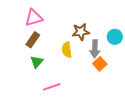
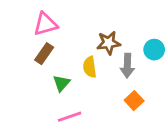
green triangle: (37, 62) -> (62, 83), moved
orange square: (100, 64) -> (134, 101), moved

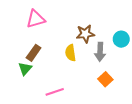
brown rectangle: (44, 54) -> (34, 53), moved
green triangle: (62, 83) -> (25, 69), moved

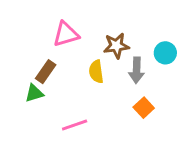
pink triangle: (36, 19) -> (66, 34), moved
green triangle: (25, 69) -> (34, 93), turned 32

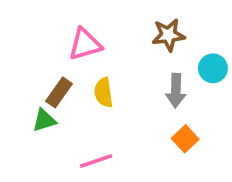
brown star: (116, 46) -> (168, 35), moved
yellow semicircle: (96, 72) -> (104, 92), moved

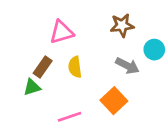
gray arrow: (176, 91) -> (127, 66), turned -65
orange square: (185, 139) -> (114, 101), moved, size x1.4

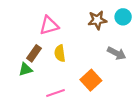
cyan circle: (154, 50) -> (123, 17), moved
gray arrow: (127, 66) -> (117, 53), moved

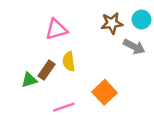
brown rectangle: (34, 53) -> (46, 70), moved
gray arrow: (117, 53) -> (134, 47), moved

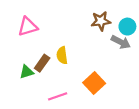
cyan circle: (141, 20) -> (127, 27), moved
pink triangle: (56, 29) -> (28, 27), moved

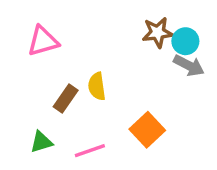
cyan circle: (127, 27) -> (185, 41), moved
green triangle: (27, 72) -> (41, 142), moved

